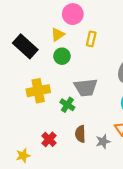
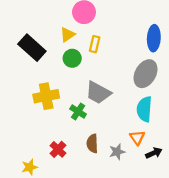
yellow rectangle: (91, 39) -> (95, 44), moved
gray trapezoid: (86, 87) -> (98, 93), turned 35

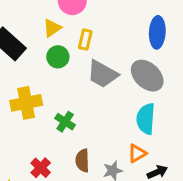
gray ellipse: (146, 74) -> (147, 76), turned -76
gray trapezoid: (98, 93) -> (103, 74), moved
orange triangle: (137, 138) -> (137, 153), turned 35

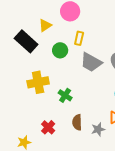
yellow triangle: (52, 28) -> (45, 25), moved

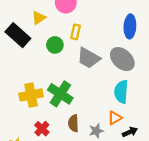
yellow cross: (38, 82) -> (31, 95), moved
green cross: (65, 95) -> (60, 94), size x1.6

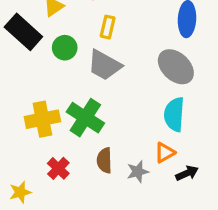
green circle: (55, 45) -> (65, 48), moved
gray trapezoid: (89, 58) -> (104, 65), moved

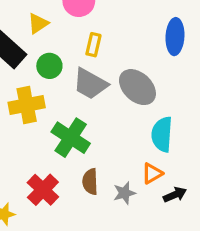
gray ellipse: (176, 67) -> (137, 87), moved
yellow cross: (42, 119) -> (27, 105), moved
red cross: (58, 168) -> (43, 190), size x1.4

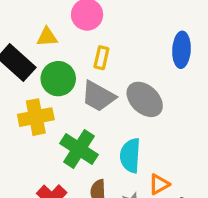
yellow triangle: (38, 23) -> (47, 37), turned 30
green circle: (49, 66) -> (58, 79), size x1.4
cyan semicircle: (162, 134) -> (130, 155), moved

